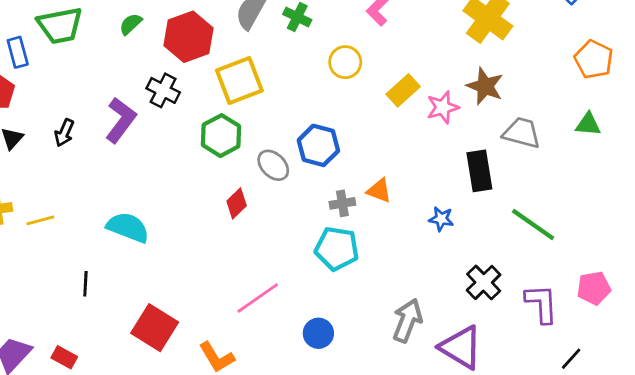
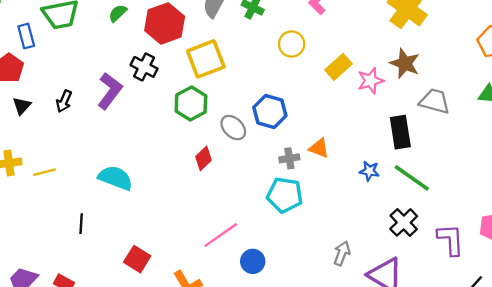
green line: (533, 225) -> (412, 178), moved
gray arrow: (407, 321) -> (342, 253), size x0.7
red square: (155, 328) -> (137, 259), size x0.7
blue circle: (318, 333) -> (253, 261), moved

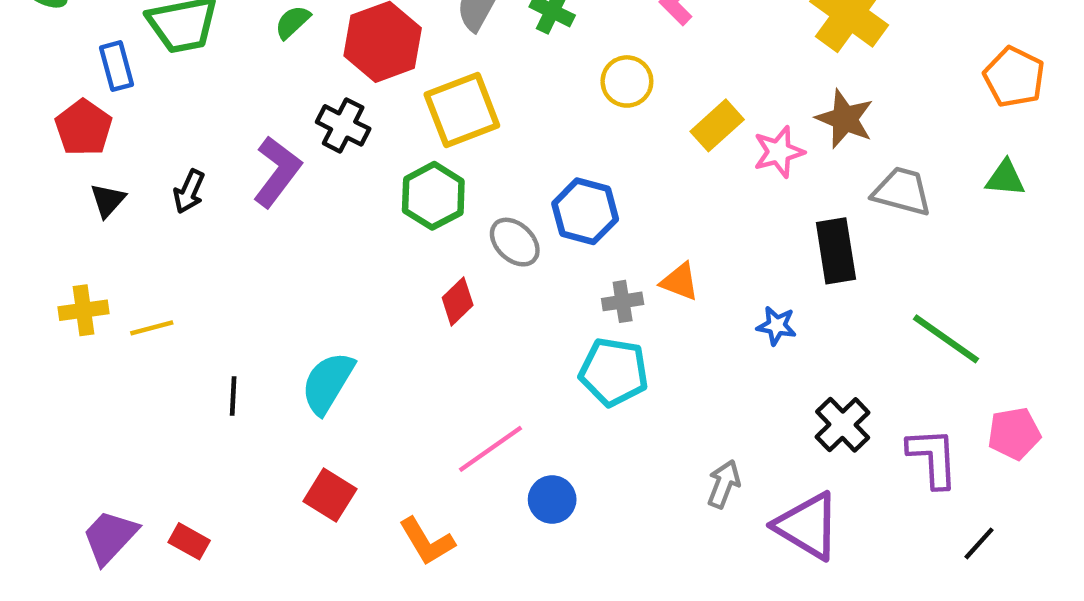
cyan semicircle: (115, 178) -> (328, 383), moved, turned -80
green line: (412, 178) -> (946, 339), moved
black line: (81, 224) -> (233, 396), moved

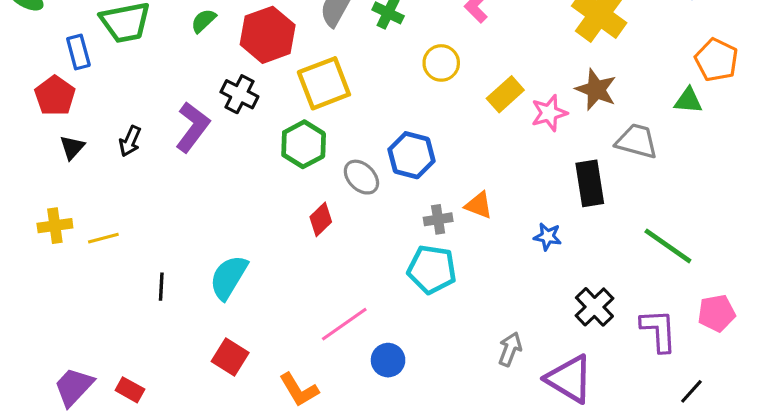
green triangle: (1005, 178) -> (688, 100), moved

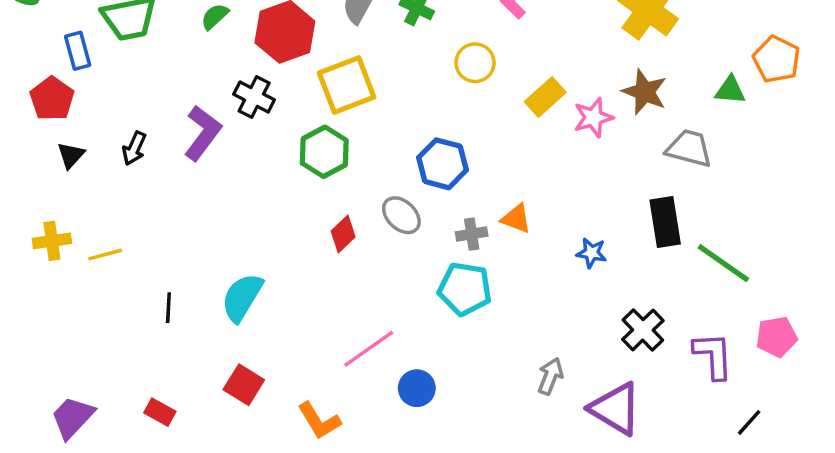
green triangle: (688, 100) -> (730, 90), moved
gray ellipse: (361, 177) -> (401, 215), moved
black rectangle: (590, 183) -> (665, 222), moved
red rectangle: (130, 390) -> (160, 412), moved

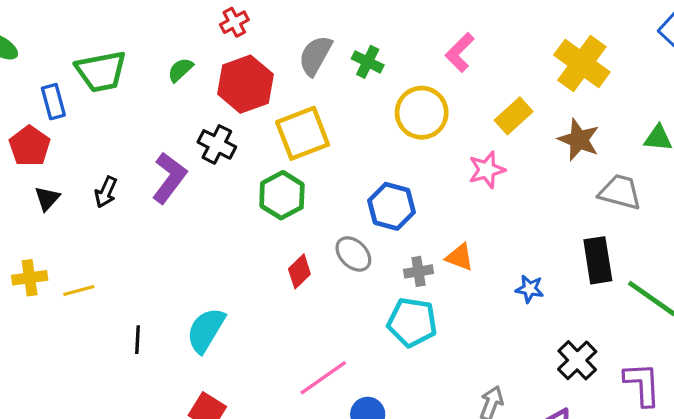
yellow circle: (475, 63) -> (422, 113), size x1.4
yellow rectangle: (545, 97) -> (514, 116), moved
pink star: (593, 118) -> (487, 170), moved

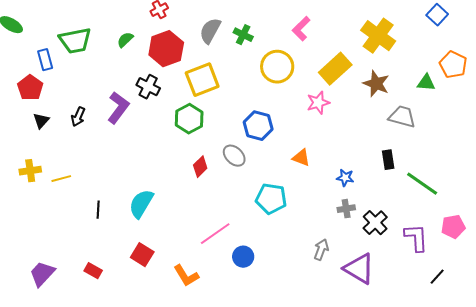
yellow rectangle: (514, 116) -> (335, 69), size x1.4
black rectangle: (598, 260) -> (388, 160), size x0.7
gray cross: (418, 271) -> (346, 209), moved

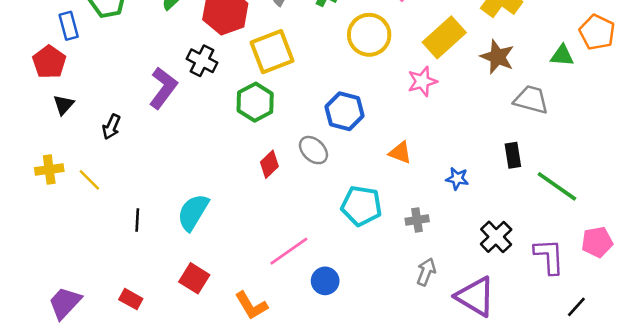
black arrow: (78, 117) -> (111, 127), moved
yellow line: (61, 179) -> (89, 180), turned 60
gray cross: (346, 209) -> (417, 220), moved

